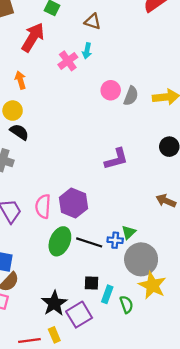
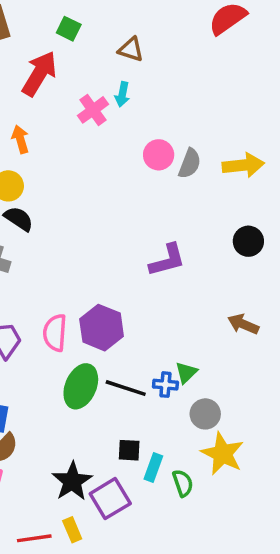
gray circle: (141, 259) -> (205, 414), size x0.6

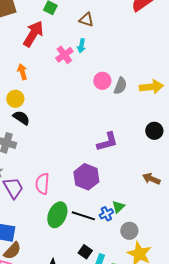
purple hexagon: (102, 328) -> (86, 177), moved
blue cross: (165, 385) -> (106, 214), turned -32
black square: (129, 450) -> (85, 252), turned 32

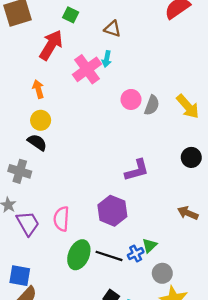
pink cross: (64, 55) -> (87, 69), size x1.4
yellow arrow: (151, 87) -> (188, 106), turned 55
yellow circle: (15, 99) -> (41, 120), moved

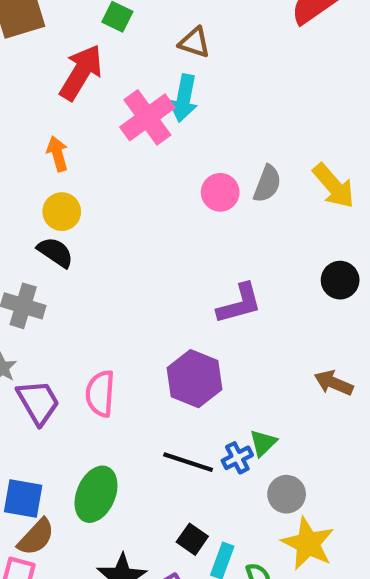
cyan arrow: (107, 59) -> (184, 98), size x1.5
pink circle: (131, 99) -> (220, 192), moved
green ellipse: (79, 255) -> (96, 494), moved

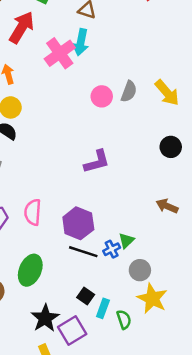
purple L-shape: (239, 304) -> (97, 162), moved
purple hexagon: (194, 379) -> (78, 223), moved

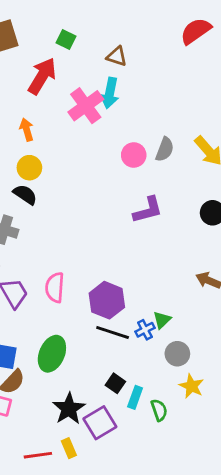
purple L-shape: (97, 162) -> (148, 210), moved
yellow star: (152, 298) -> (191, 386), size x0.7

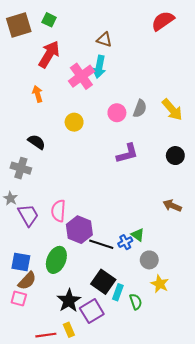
green square: (66, 39) -> (49, 20), moved
yellow circle: (29, 168) -> (74, 122), moved
purple hexagon: (107, 300) -> (79, 230), moved
green triangle: (162, 320) -> (138, 235), turned -40
black square: (115, 383) -> (103, 282), size x1.6

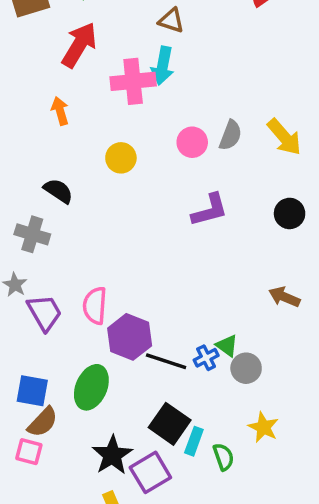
pink cross: (81, 76) -> (133, 81), turned 30
gray circle: (149, 260) -> (246, 368), moved

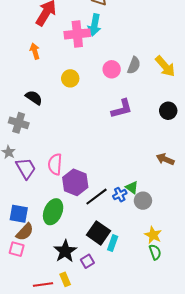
black line: (166, 361) -> (96, 197), turned -55
green semicircle: (223, 457) -> (155, 252), moved
purple square: (150, 472) -> (87, 261), size x0.6

